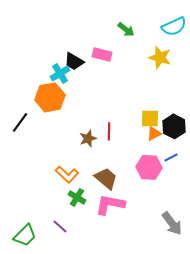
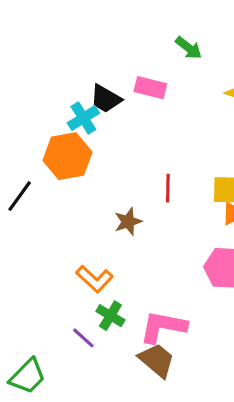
red line: (109, 131) -> (168, 188), moved
brown trapezoid: (106, 178) -> (157, 360), moved
purple line: (60, 226) -> (83, 338), moved

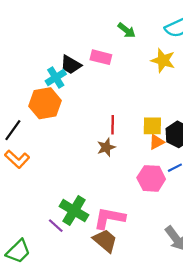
brown star: (128, 222) -> (106, 147), moved
orange L-shape: (95, 279) -> (17, 159), moved
green cross: (110, 316) -> (74, 211), size x1.5

